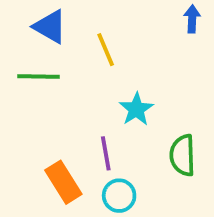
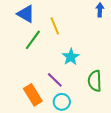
green line: (38, 77) -> (33, 40), moved, turned -55
purple line: (106, 153) -> (55, 80), turned -36

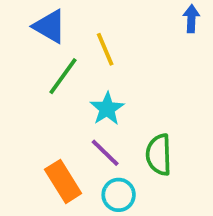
cyan star: (71, 57) -> (107, 109), moved
green semicircle: (95, 81) -> (159, 155), moved

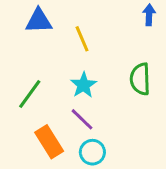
blue triangle: (50, 26) -> (39, 21), turned -32
green line: (63, 76) -> (30, 94), moved
green semicircle: (159, 155) -> (140, 79), moved

